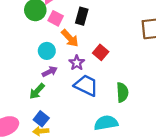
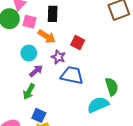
green semicircle: (122, 92) -> (112, 87), moved

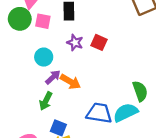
orange arrow: (47, 36) -> (70, 82), moved
purple star: (58, 57) -> (75, 43), moved
blue trapezoid: (72, 75) -> (99, 113), moved

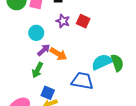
cyan semicircle: (125, 113) -> (102, 62), moved

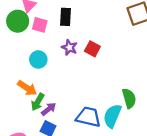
purple arrow: (44, 50) -> (49, 109), moved
orange arrow: (58, 54) -> (27, 88), moved
cyan semicircle: (102, 62) -> (112, 116), moved, turned -45

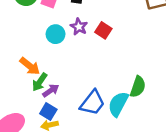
cyan circle: (38, 59) -> (56, 34), moved
green semicircle: (129, 98) -> (138, 87), turned 30
blue trapezoid: (88, 117) -> (92, 103), turned 110

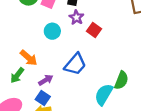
purple star: (79, 27) -> (76, 17), moved
green arrow: (40, 82) -> (17, 75), moved
blue trapezoid: (92, 103) -> (75, 64), moved

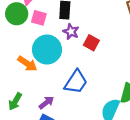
cyan circle: (52, 31) -> (47, 50), size x1.6
orange arrow: (29, 58) -> (27, 64), moved

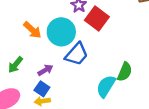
red square: (91, 43) -> (97, 18), size x1.5
cyan circle: (47, 50) -> (61, 32), moved

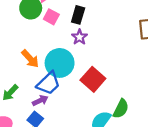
red square: (97, 18) -> (93, 79), moved
blue trapezoid: (77, 54) -> (49, 83), moved

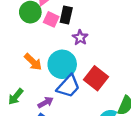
black rectangle: (78, 15) -> (66, 15), moved
blue trapezoid: (49, 83) -> (68, 86), moved

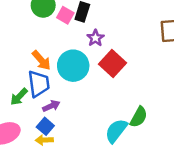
red square: (96, 78) -> (113, 63), moved
blue trapezoid: (68, 86) -> (39, 84), moved, turned -55

